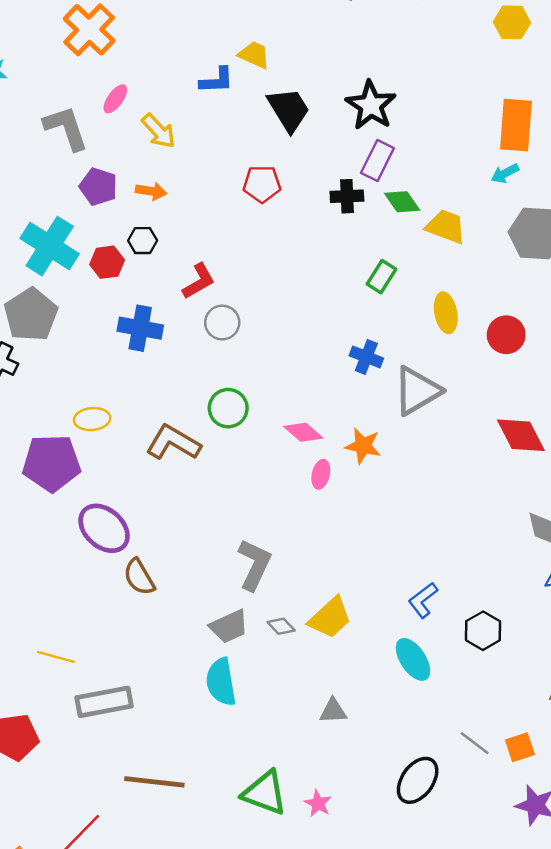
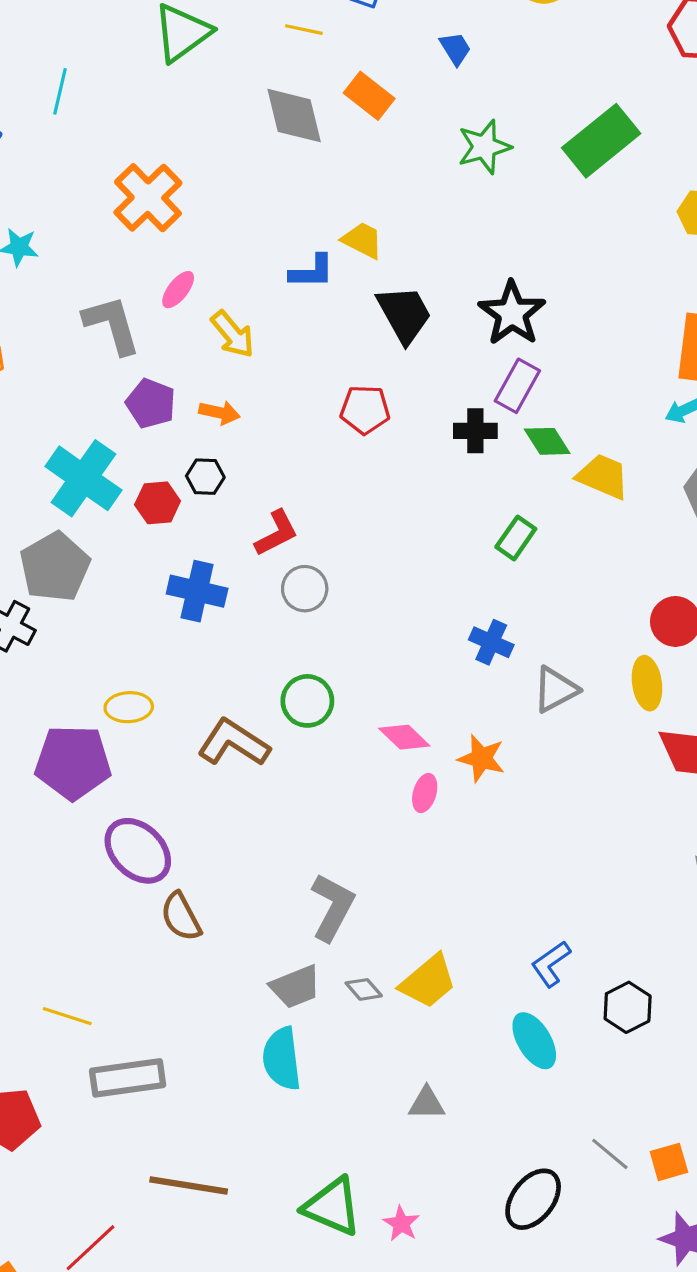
yellow ellipse: (446, 313) -> (647, 683), moved
gray triangle: (417, 391) -> (555, 690), size x0.7

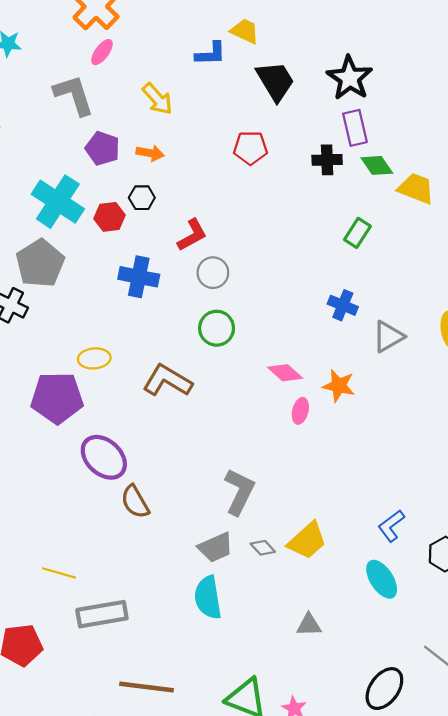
pink ellipse: (178, 290) -> (102, 52), moved
purple rectangle: (517, 386) -> (355, 128), turned -40
green circle: (307, 701) -> (217, 328), moved

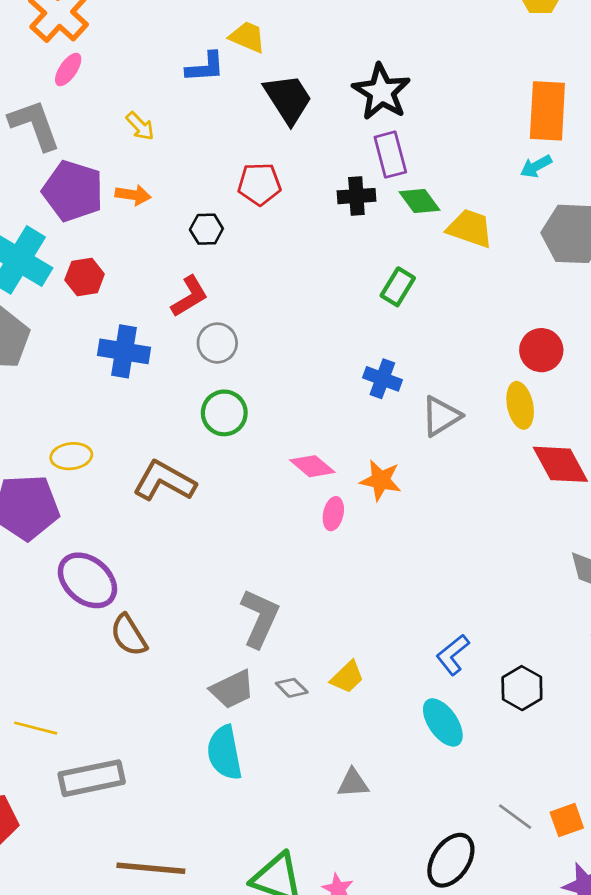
yellow arrow: (157, 99) -> (140, 126), size x0.7
purple pentagon: (103, 148) -> (73, 191), size x1.4
black hexagon: (142, 198) -> (206, 229), moved
yellow trapezoid: (307, 541) -> (347, 677), size x0.7

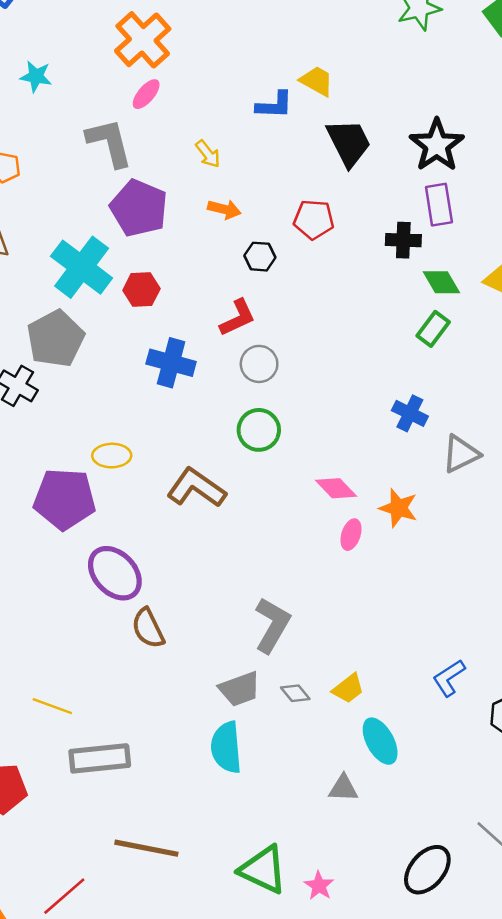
orange arrow: (133, 195) -> (224, 209), moved
green diamond: (419, 201) -> (441, 282), moved
cyan ellipse: (443, 722) -> (380, 741), moved

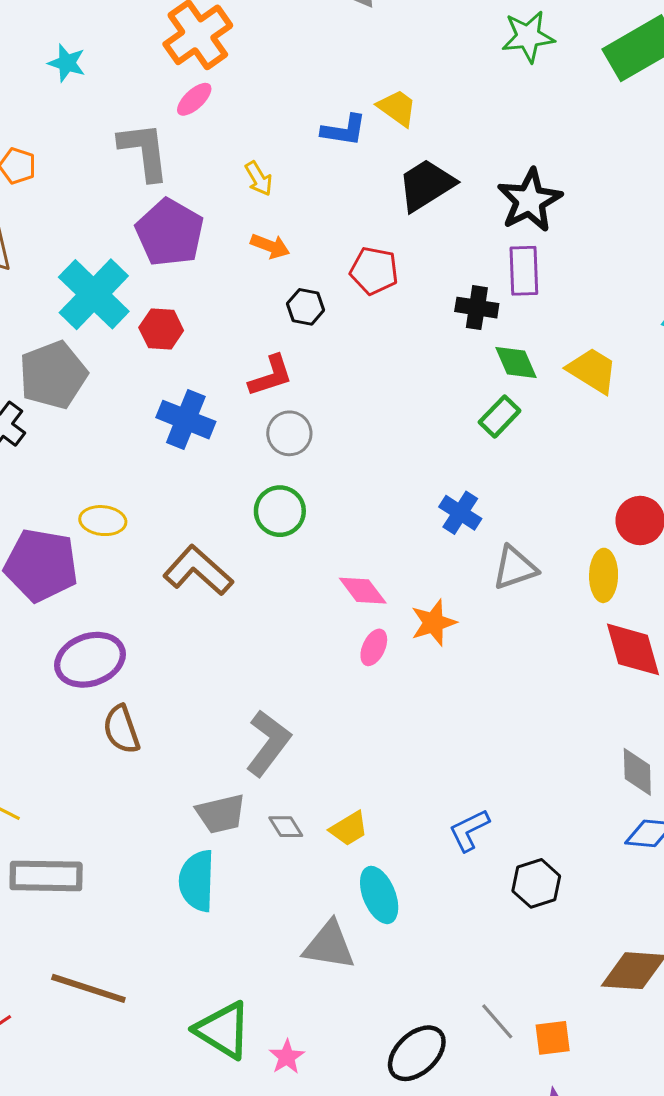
black trapezoid: (349, 143) -> (426, 185), turned -102
orange star: (398, 508) -> (433, 623), turned 30
purple ellipse: (115, 573) -> (90, 660), turned -72
gray triangle: (343, 788) -> (329, 945), size x1.5

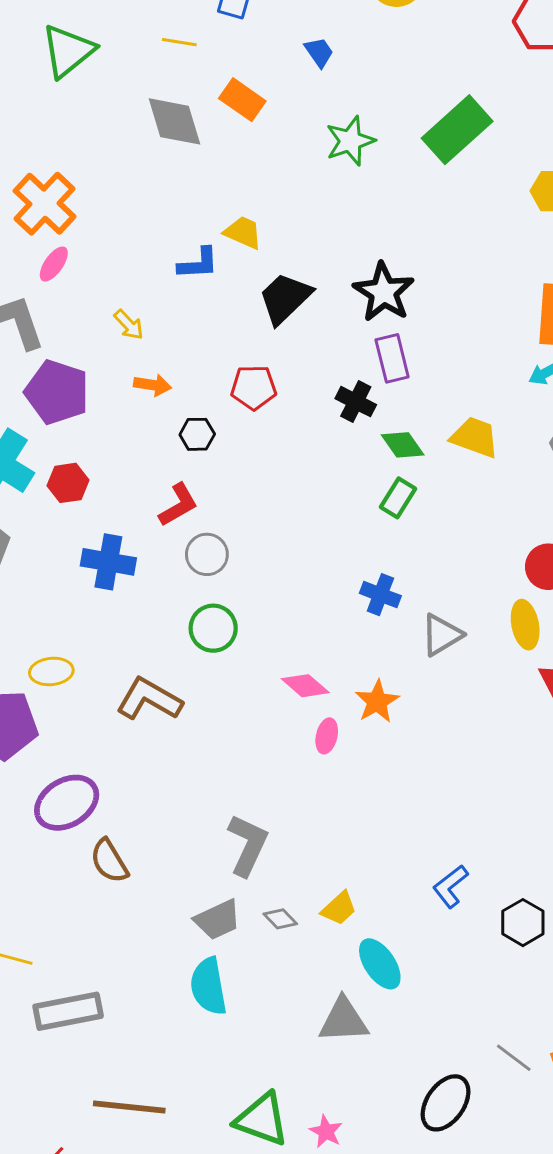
black cross: (477, 308) -> (356, 402), turned 30

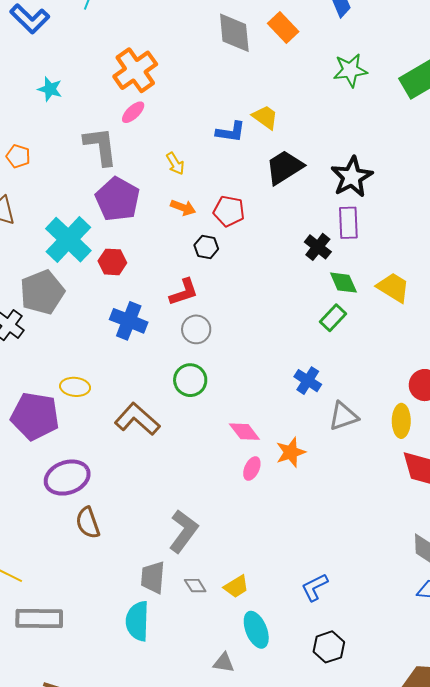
red pentagon: (254, 388) -> (229, 211), moved
gray trapezoid: (218, 920) -> (153, 577), turned 108
black hexagon: (523, 923) -> (329, 647), moved
gray triangle: (343, 1020) -> (224, 663), size x0.6

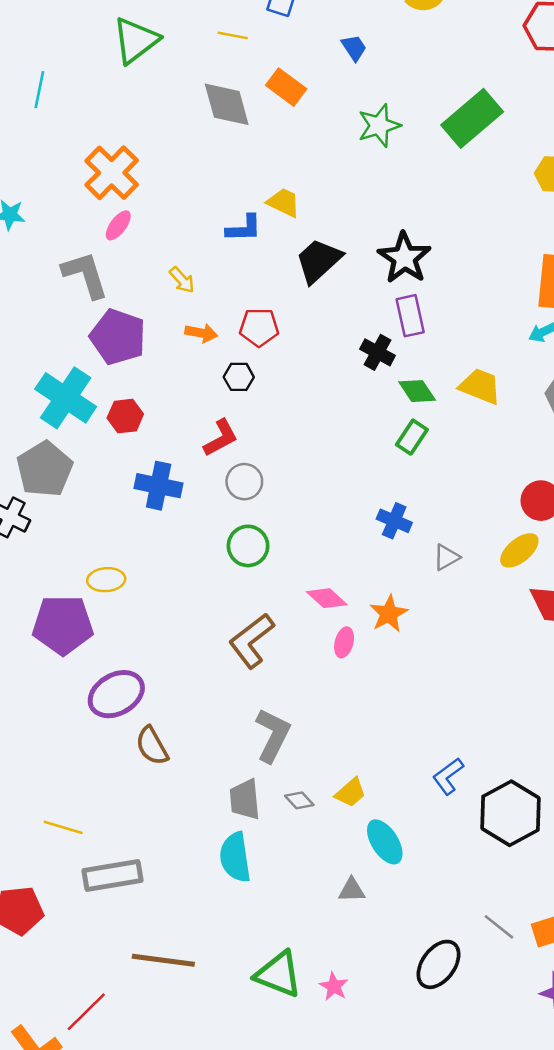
gray triangle: (343, 416) -> (446, 557), size x0.7
brown L-shape: (137, 419) -> (251, 641), moved, turned -69
yellow ellipse: (401, 421) -> (519, 550), turned 60
black hexagon: (329, 647) -> (510, 813), moved, size x1.6

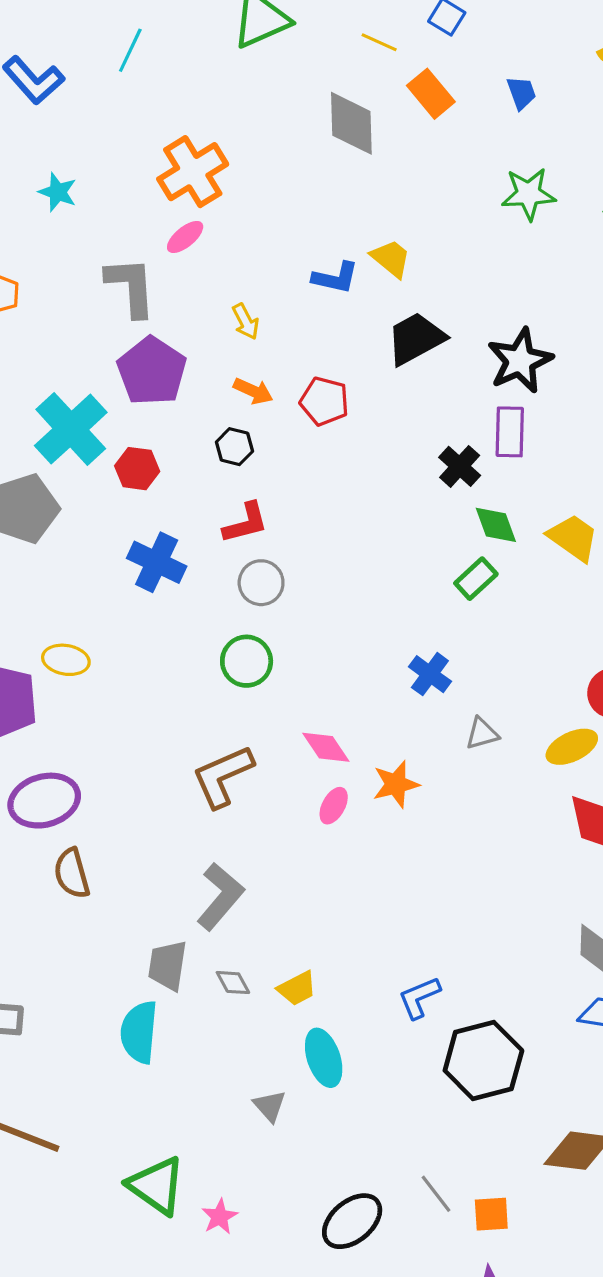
orange rectangle: (286, 87) -> (431, 94), moved
black hexagon: (239, 377) -> (234, 447), moved
gray triangle: (352, 890) -> (270, 1106), turned 36

